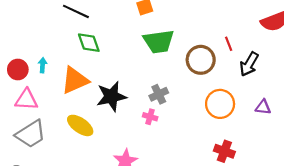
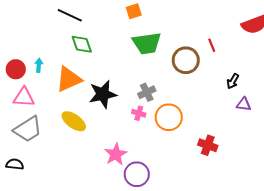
black arrow: (249, 64) -> (233, 81), moved, size x0.7
orange circle: (220, 104) -> (169, 117), moved

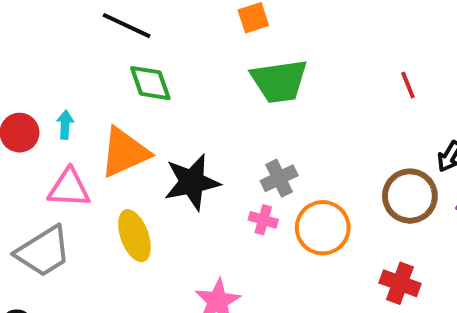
brown circle: (186, 60) -> (410, 196), moved
pink triangle: (24, 97) -> (69, 188), moved
yellow ellipse: (74, 121) -> (134, 236), turned 35

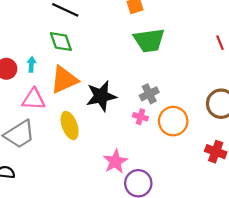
green diamond: (150, 83) -> (61, 42), moved

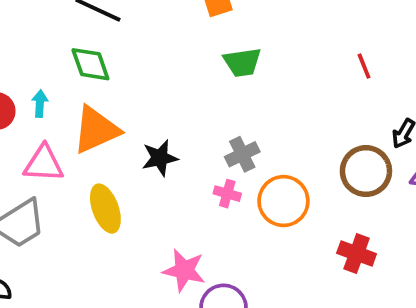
green trapezoid: (149, 40) -> (242, 62), size x0.7
black star: (101, 96) -> (160, 158), size x0.7
pink star: (115, 161) -> (184, 270), turned -30

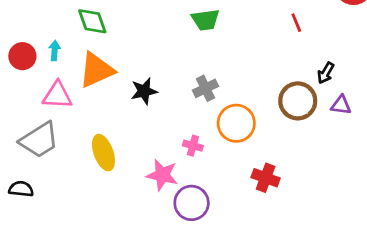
pink cross: (227, 194) -> (193, 146), moved
yellow ellipse: (105, 209) -> (103, 153), moved
red cross: (357, 254) -> (266, 178), moved

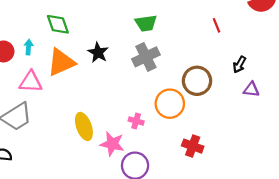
gray cross: (205, 88) -> (146, 57), moved, size x1.4
black star: (144, 91) -> (98, 53), moved, turned -30
brown circle: (298, 101) -> (197, 81), moved
yellow ellipse: (103, 153) -> (84, 126), moved

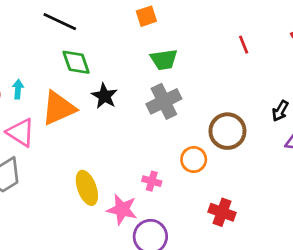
green diamond: (58, 24) -> (76, 62), moved
red line: (217, 25) -> (244, 45), moved
pink triangle: (31, 82) -> (21, 132), turned 30
orange circle: (170, 104) -> (194, 159), size x0.7

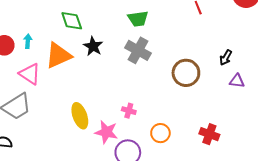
gray cross: (164, 101) -> (138, 50), turned -35
orange circle: (194, 159) -> (160, 133), moved
red cross: (222, 212) -> (209, 134), moved

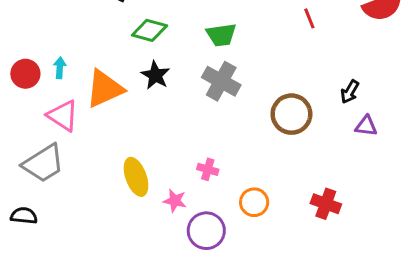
green diamond: (72, 21) -> (149, 30), moved, turned -55
pink star: (106, 132) -> (175, 201), size x0.7

